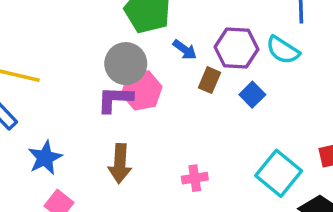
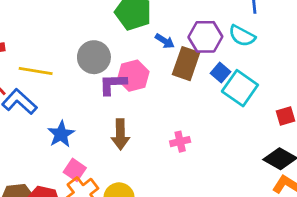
gray circle: (126, 64) -> (94, 57), moved
brown rectangle: (210, 80) -> (186, 64), size x1.6
cyan square: (279, 173) -> (240, 88), moved

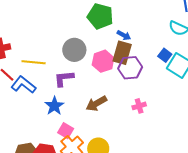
purple hexagon: (205, 37) -> (130, 68), moved
brown rectangle: (186, 64) -> (122, 53), moved
purple L-shape: (113, 84) -> (64, 78), moved
brown arrow: (120, 134) -> (96, 103), turned 65

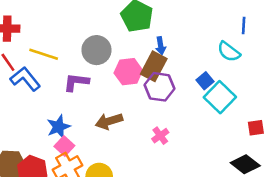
blue arrow: (124, 35) -> (161, 46), turned 40
blue star: (54, 106) -> (59, 127), moved
pink cross: (139, 106) -> (160, 136), turned -32

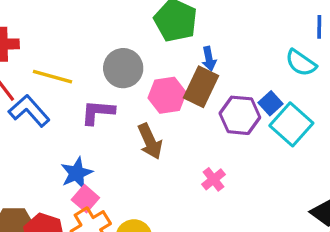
purple hexagon: (159, 87) -> (240, 115), moved
brown arrow: (109, 121) -> (150, 141), moved, turned -95

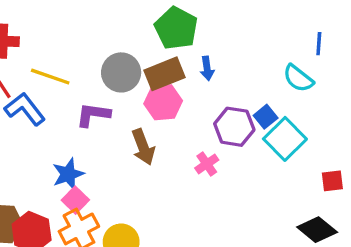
brown rectangle: (201, 87) -> (165, 74), moved, turned 39
pink cross: (214, 179) -> (207, 164), moved

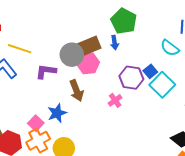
green pentagon: (176, 28) -> (124, 21), moved
gray circle: (121, 72) -> (72, 55), moved
blue star: (68, 174) -> (57, 113), moved

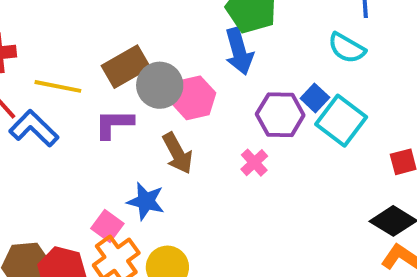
blue arrow: (115, 43) -> (239, 51), size x1.6
brown rectangle: (89, 46) -> (126, 67), moved
blue star: (57, 113) -> (146, 201), turned -30

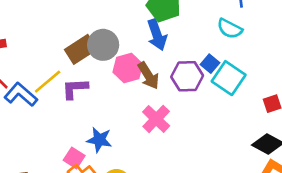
gray circle: (160, 85) -> (103, 45), moved
yellow line: (58, 86) -> (48, 82), moved, turned -48
brown arrow: (178, 153) -> (148, 76), moved
pink cross: (254, 163) -> (156, 119), moved, size x1.5

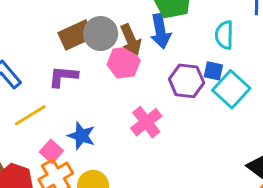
cyan semicircle: (230, 29) -> (224, 35), moved, turned 55
blue square: (210, 64) -> (213, 71), turned -36
brown arrow: (148, 76) -> (131, 40), moved
yellow line: (48, 82) -> (30, 115), moved

